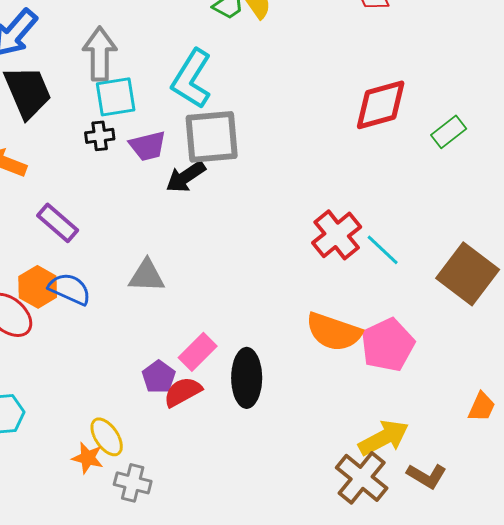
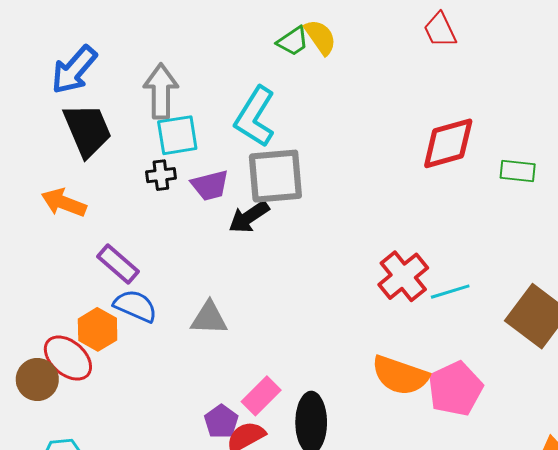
green rectangle: (449, 132) -> (518, 171), turned 44
cyan line: (383, 250) -> (450, 292), turned -60
blue semicircle: (70, 289) -> (135, 306), moved

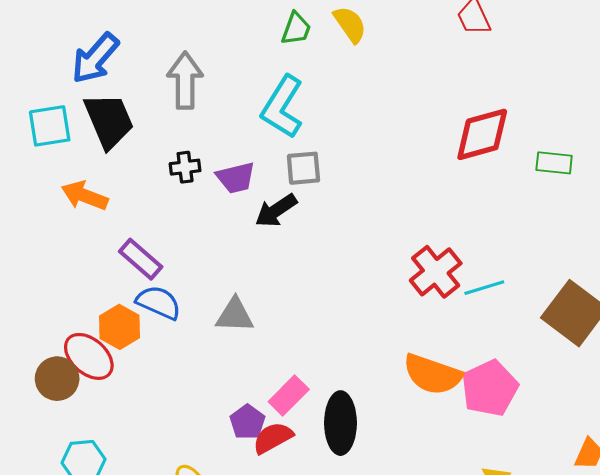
green trapezoid: (293, 41) -> (296, 29), moved, turned -36
cyan square: (177, 135) -> (50, 126), moved
gray square: (275, 176) -> (303, 168), size x0.6

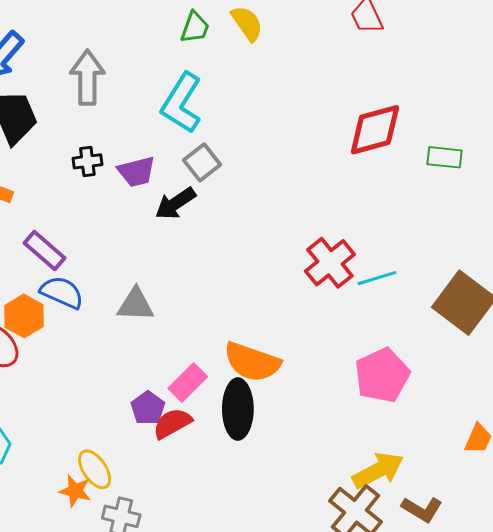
gray square: (303, 168) -> (202, 162), turned -33
orange semicircle: (432, 374) -> (252, 362), moved

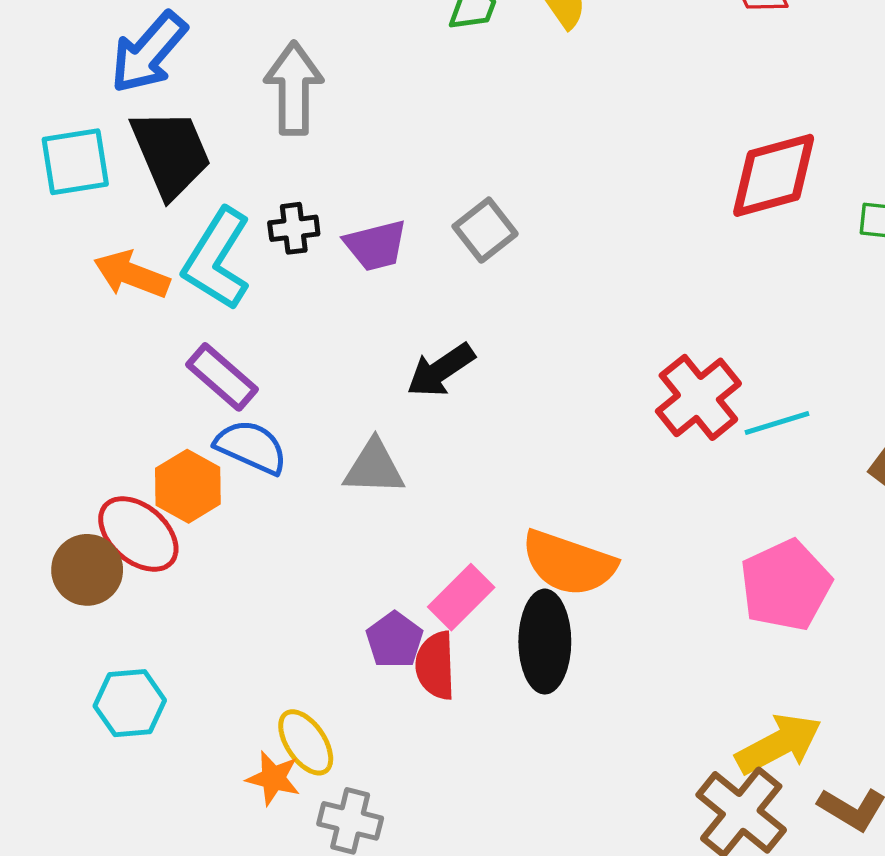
cyan L-shape: (182, 103) -> (217, 259), moved
black arrow: (175, 203) -> (441, 370), moved
red semicircle: (172, 423) -> (435, 666), turned -63

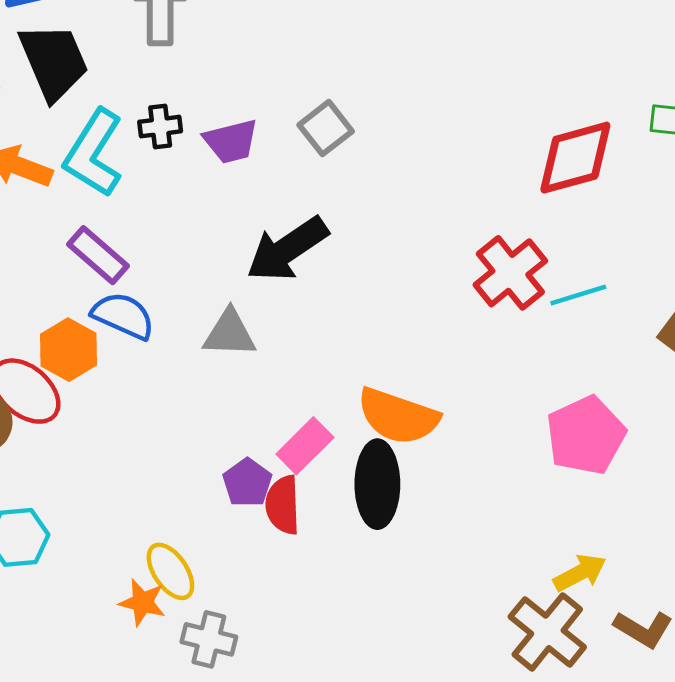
red diamond: (774, 175) -> (575, 158), moved
black arrow: (441, 370) -> (287, 249), size x1.4
yellow arrow: (779, 744) -> (580, 573), size x0.7

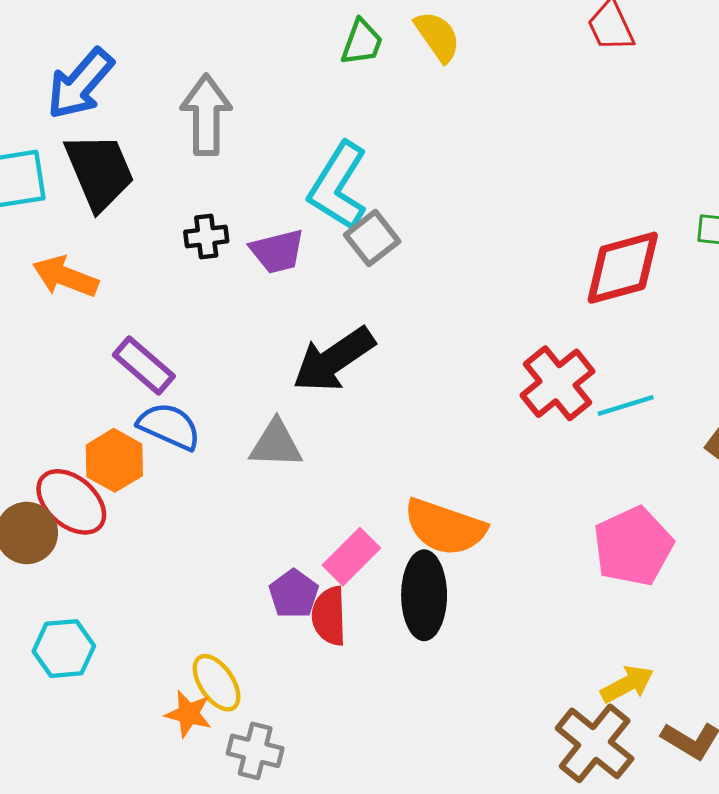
cyan L-shape: (94, 153) -> (338, 186), moved

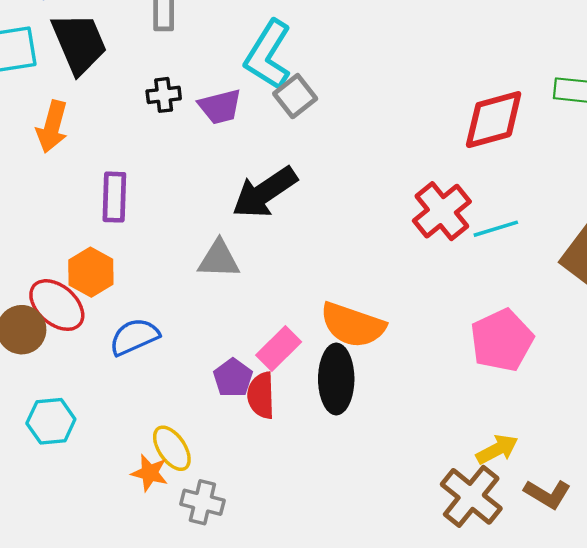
orange arrow: (65, 277) -> (52, 127), turned -96
purple rectangle: (144, 365) -> (114, 197), turned 51
blue semicircle: (169, 426) -> (134, 337), moved, turned -48

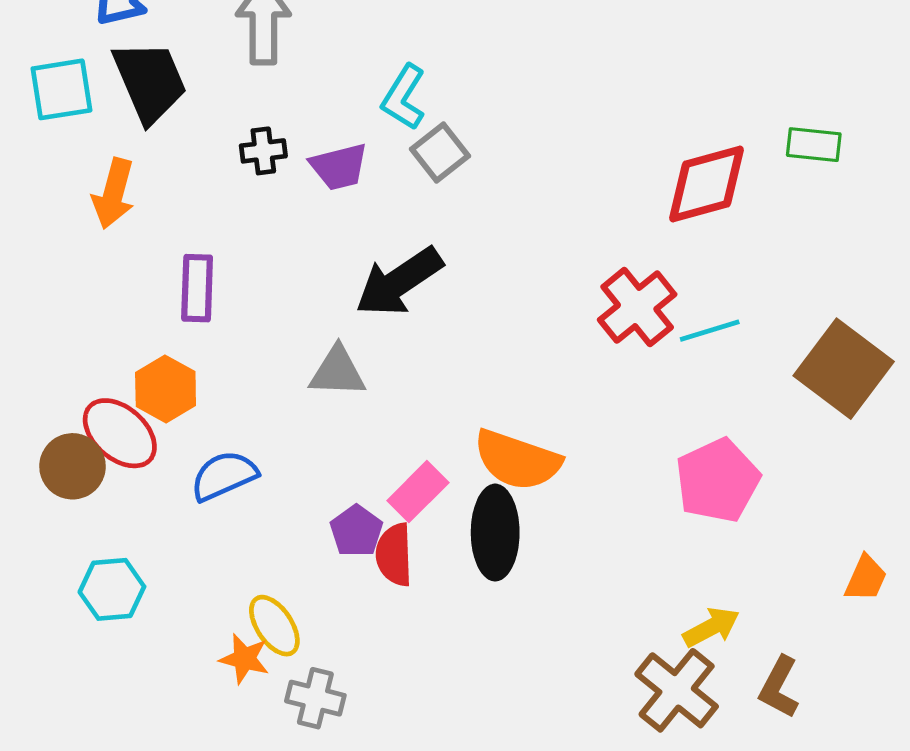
cyan L-shape: (268, 55) -> (404, 97), size x0.7
brown L-shape: (548, 494) -> (779, 687), turned 87

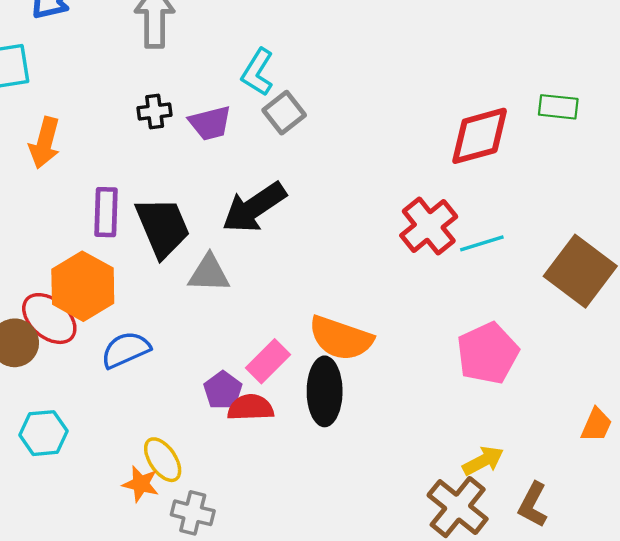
black trapezoid: (150, 82) -> (163, 227), moved
orange hexagon: (166, 389) -> (83, 286), size x1.4
red semicircle: (394, 555) -> (251, 408), turned 90

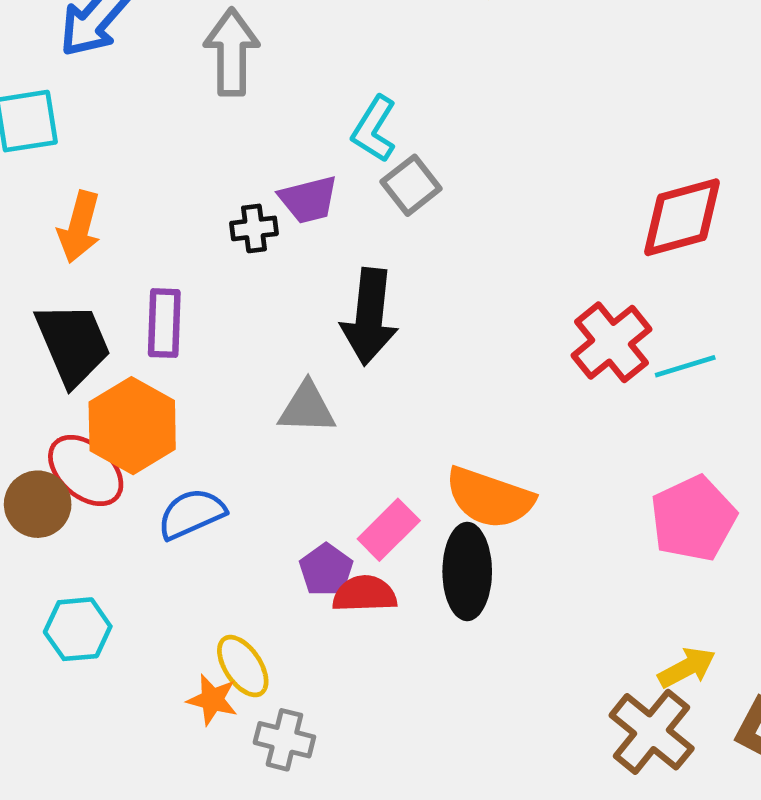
black cross: (155, 111) -> (254, 228), moved
black arrow: (254, 207) -> (369, 317), turned -50
black trapezoid: (163, 227) -> (73, 344), moved

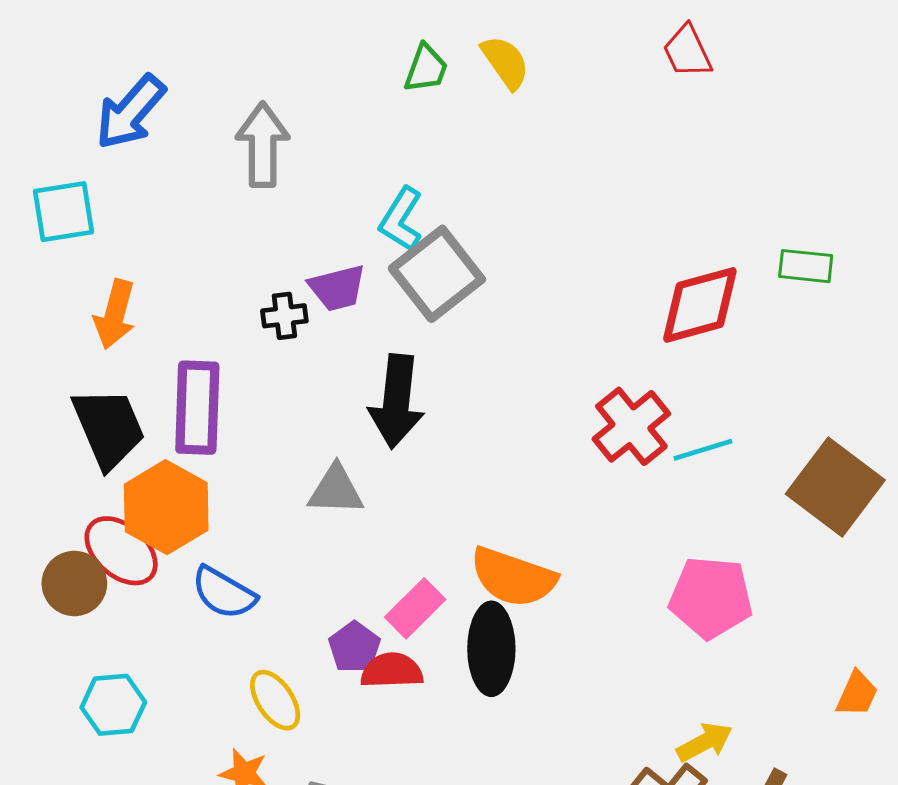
gray square: (411, 185) -> (437, 274), size x1.6
purple rectangle: (164, 323) -> (197, 408), size x1.4
blue semicircle: (191, 514) -> (224, 593), turned -126
pink pentagon: (693, 519) -> (711, 597), turned 30
yellow ellipse: (243, 666) -> (275, 700), moved

